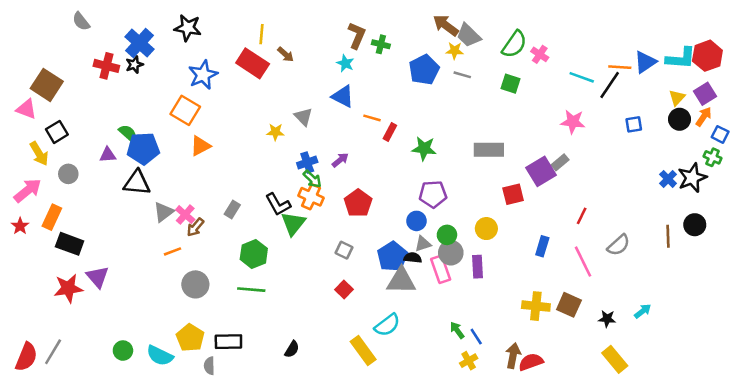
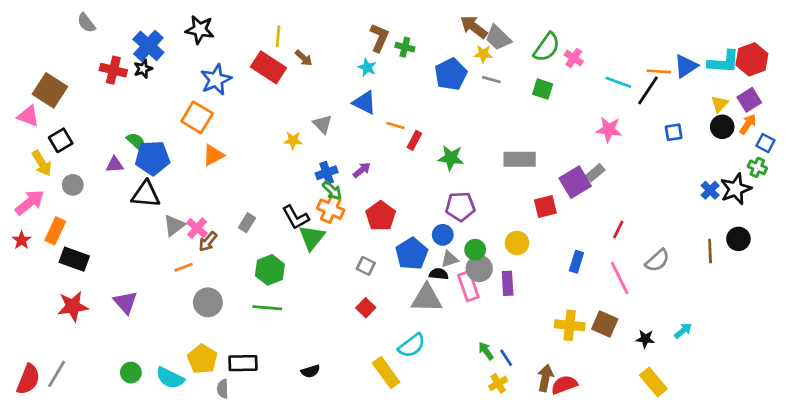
blue pentagon: (392, 256) -> (412, 254), moved
purple triangle: (98, 277) -> (125, 302), moved
black semicircle: (292, 349) -> (310, 371), turned 42

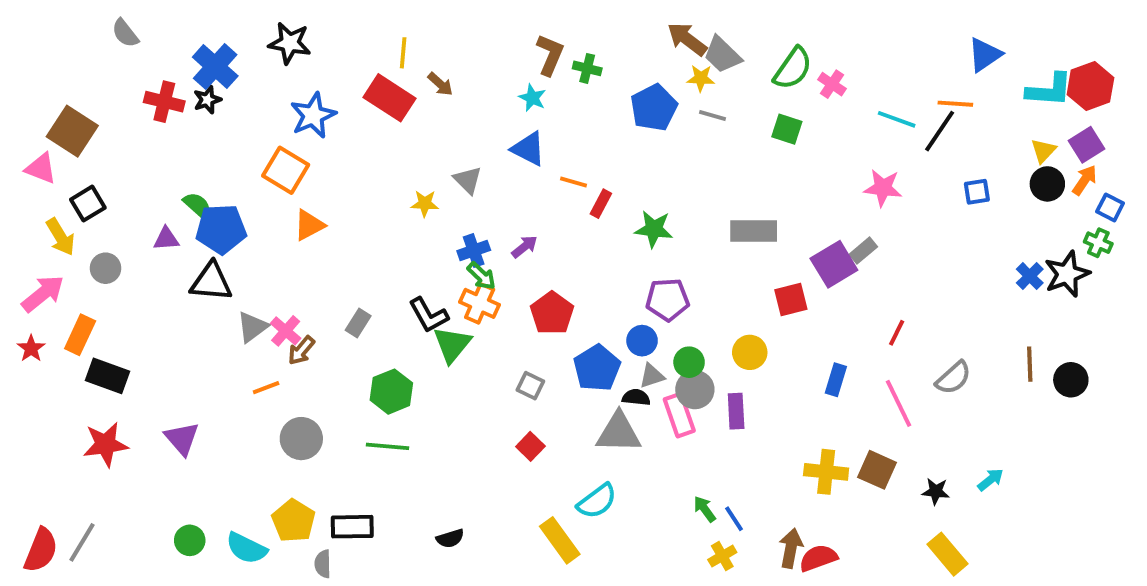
blue triangle: (686, 66) -> (985, 55), moved
black circle: (738, 239) -> (1071, 380), moved

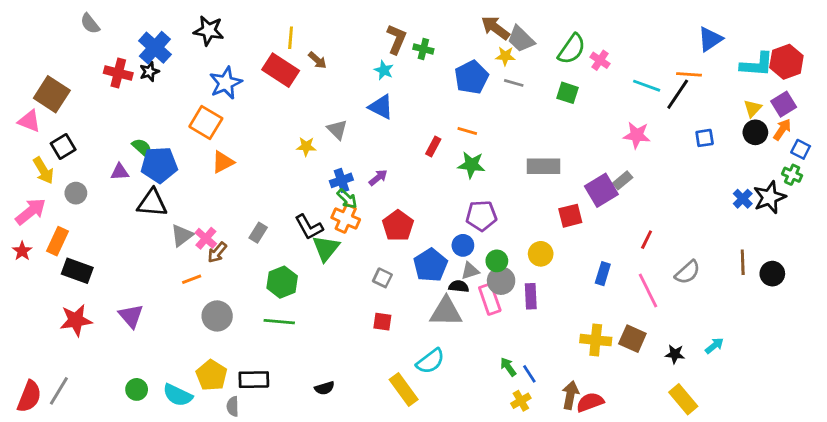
orange line: (574, 182) -> (467, 131), moved
red square: (530, 446) -> (382, 322), turned -36

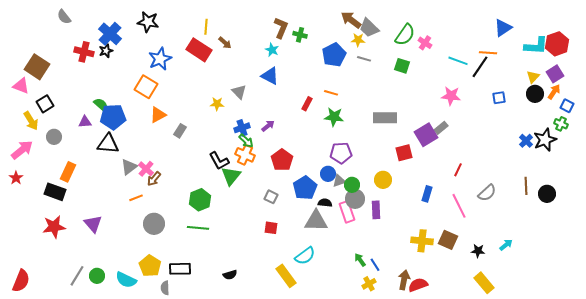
gray rectangle: (258, 233) -> (180, 131), moved
orange rectangle: (57, 241) -> (68, 172), moved
gray triangle: (470, 271) -> (339, 181), moved
gray line: (59, 391) -> (77, 276), moved

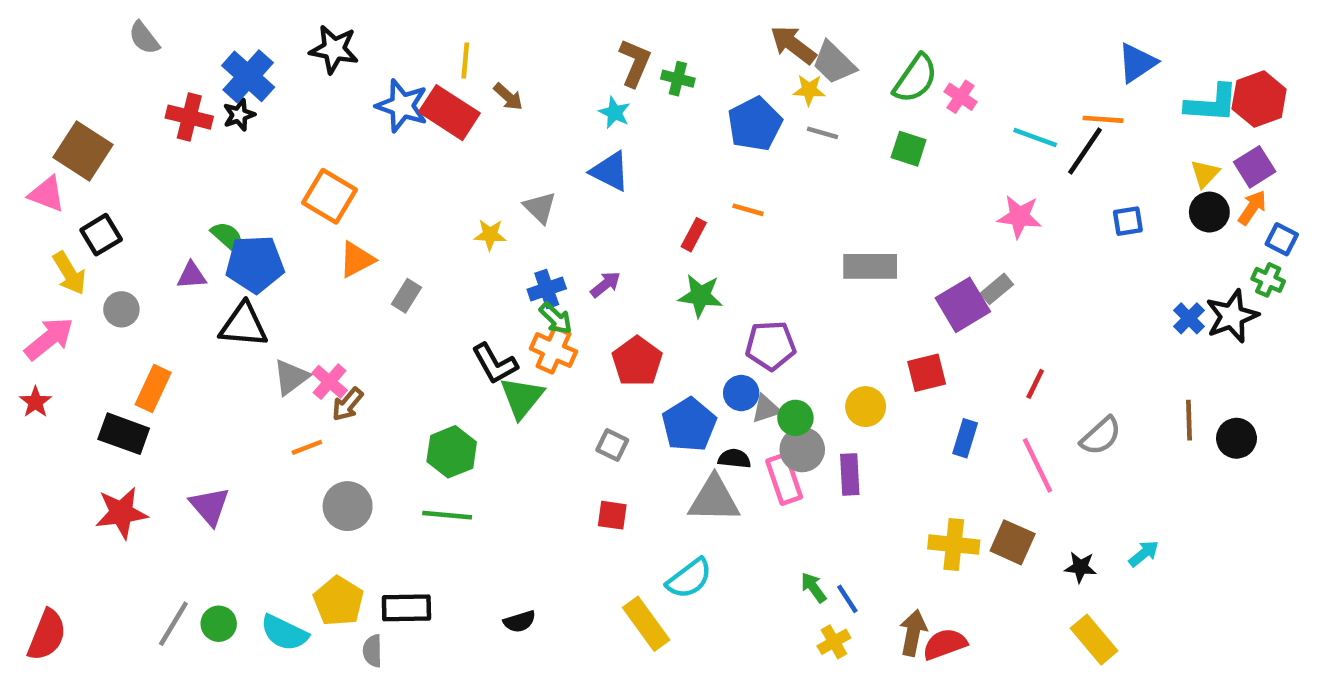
blue star: (160, 59) -> (402, 106), moved, turned -30
green star: (334, 117) -> (700, 296), moved
red square: (404, 153) -> (927, 373), moved

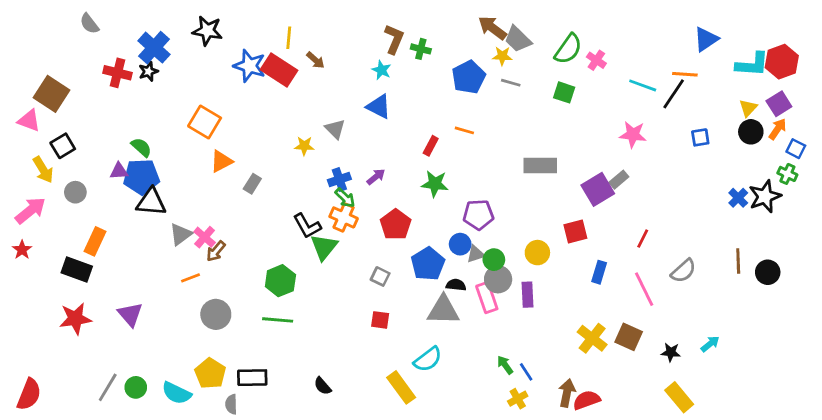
blue pentagon: (255, 264) -> (141, 177), moved
yellow cross: (954, 545) -> (592, 338), turned 32
black semicircle: (520, 621) -> (323, 386), turned 66

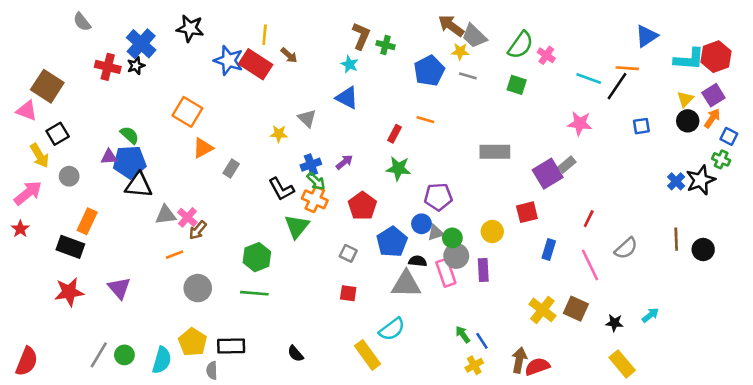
black L-shape: (307, 226) -> (281, 189), moved
gray triangle: (181, 234) -> (166, 215), turned 30
cyan semicircle: (176, 393) -> (162, 360), turned -100

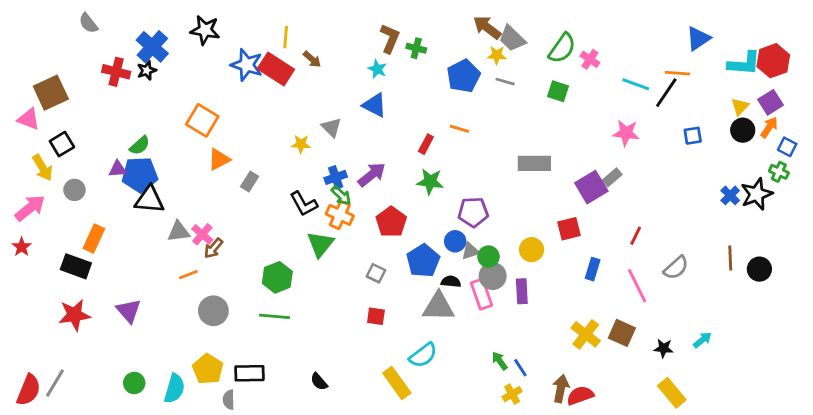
brown square: (47, 86) -> (51, 93), turned 32
green semicircle: (130, 135) -> (140, 145), turned 96
purple arrow: (344, 162) -> (372, 175), size x1.5
gray line: (99, 355) -> (55, 383), moved

